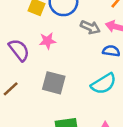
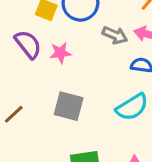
purple semicircle: (19, 50) -> (28, 44), moved

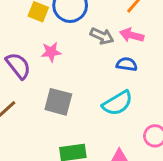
purple semicircle: (28, 44) -> (18, 66), moved

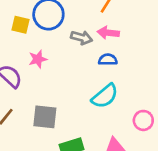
gray square: (58, 102) -> (45, 117), moved

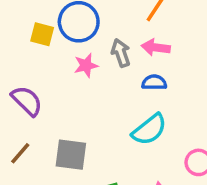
gray arrow: (81, 38) -> (121, 53), turned -125
pink star: (38, 59) -> (86, 65), moved

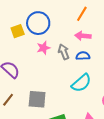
yellow square: (42, 34) -> (18, 31), turned -32
gray arrow: (121, 53) -> (64, 52), moved

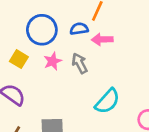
yellow square: (18, 31) -> (19, 59), moved, turned -32
blue semicircle: (83, 56) -> (79, 29), moved

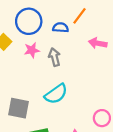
pink arrow: (102, 39) -> (98, 43), moved
cyan semicircle: (107, 101) -> (56, 94), moved

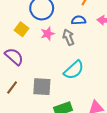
blue semicircle: (61, 28) -> (79, 20), moved

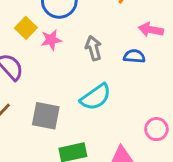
blue semicircle: (79, 20) -> (134, 56), moved
pink star: (48, 34) -> (51, 40), moved

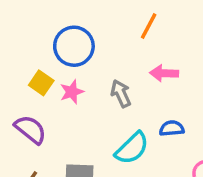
pink arrow: (151, 30) -> (164, 73), moved
blue semicircle: (134, 56) -> (172, 128), moved

